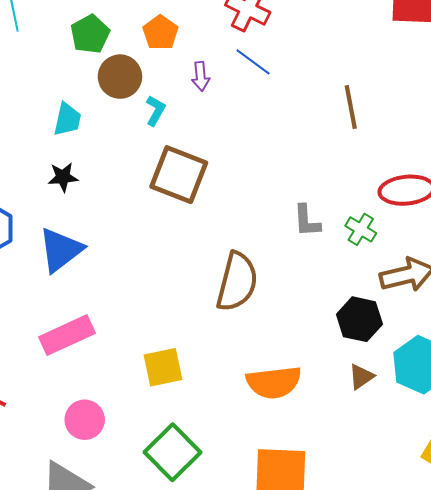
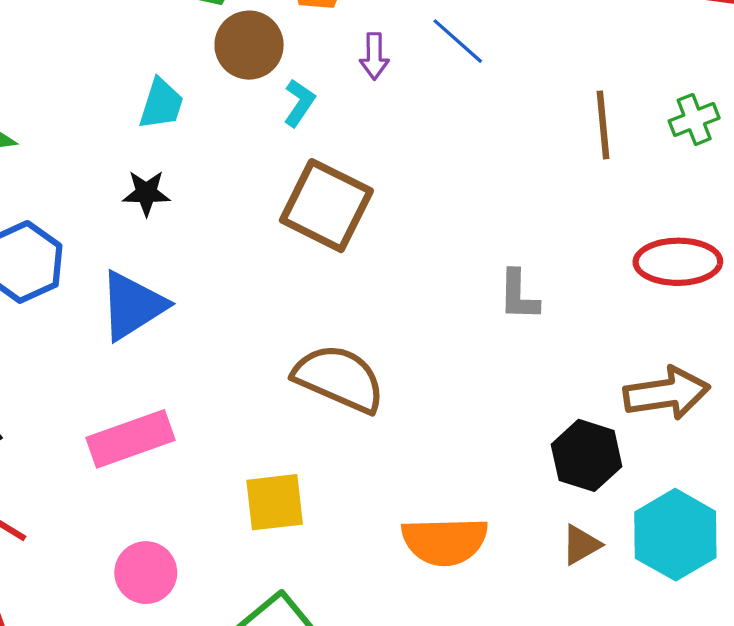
green cross: (361, 229) -> (694, 119), moved, turned 32
brown semicircle: (237, 282) -> (339, 378), moved, turned -86

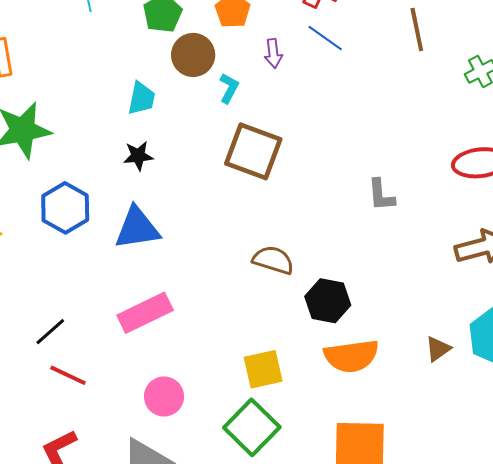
brown line: (603, 125) -> (417, 30), moved
blue triangle: (132, 306) -> (137, 228), turned 30
brown semicircle: (339, 378) -> (273, 260), size x0.7
black hexagon: (587, 455) -> (328, 301), moved
yellow square: (275, 502) -> (263, 369), moved

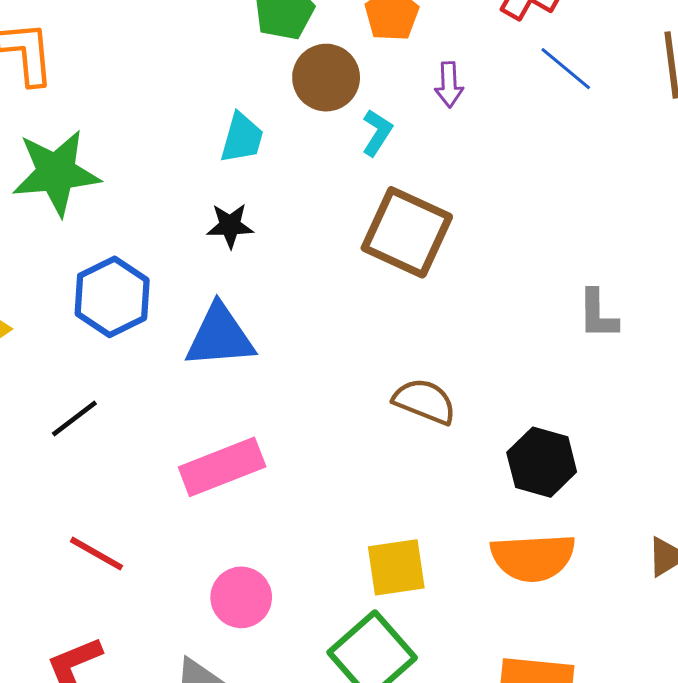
blue line: (325, 38) -> (566, 69), moved
black hexagon: (328, 301) -> (542, 462), moved
black line: (50, 332) -> (74, 418), moved

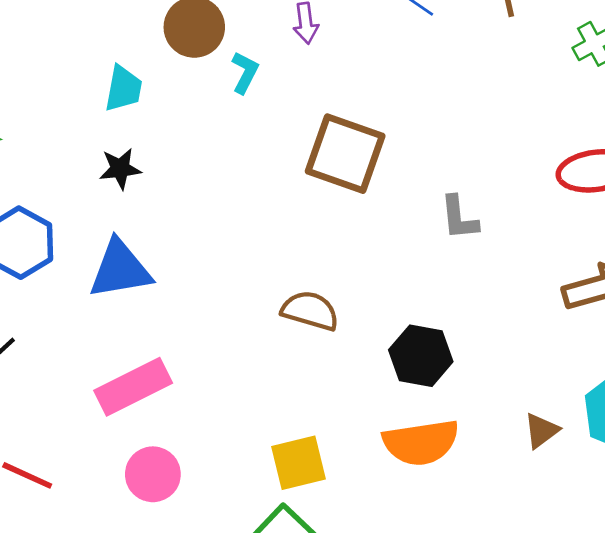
brown square: (407, 232) -> (345, 154), moved
pink circle: (241, 597) -> (153, 474), moved

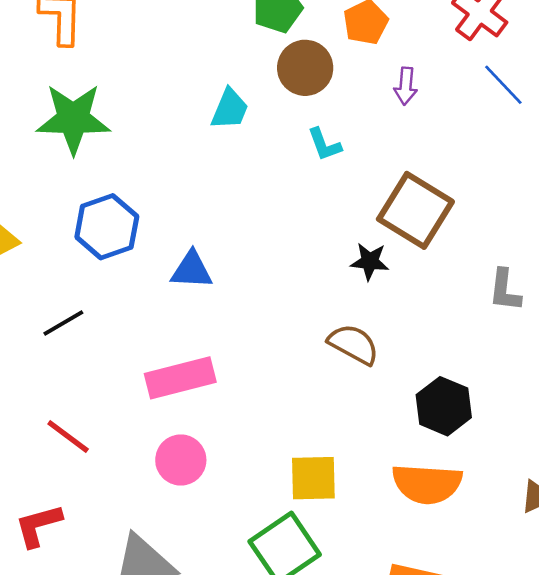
cyan L-shape: (245, 72) -> (324, 144), moved, turned 120
black star: (120, 169) -> (370, 261), moved
blue triangle: (120, 269) -> (192, 270), size x0.7

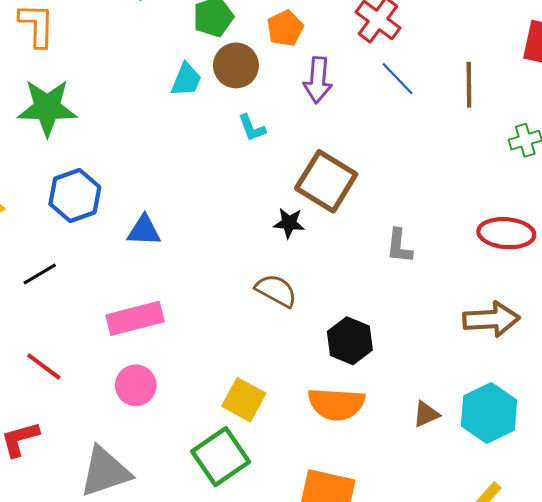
purple arrow: (406, 86) -> (318, 80), size x1.5
cyan trapezoid: (230, 109) -> (186, 80), moved
yellow square: (313, 478) -> (244, 400), turned 30

